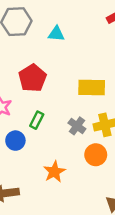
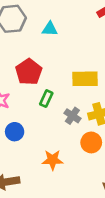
green rectangle: (37, 120) -> (46, 99), moved
orange star: (54, 172) -> (53, 160), turned 30

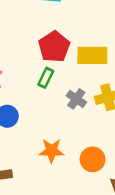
red pentagon: (29, 72) -> (54, 47), moved
orange circle: (91, 142) -> (93, 159), moved

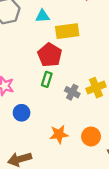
yellow rectangle: (92, 55) -> (67, 31), moved

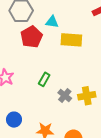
red pentagon: (50, 55) -> (31, 37), moved
blue circle: (22, 113) -> (14, 120), moved

